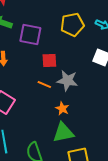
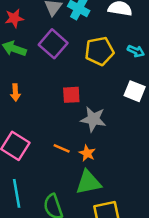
purple square: (30, 35) -> (53, 44), moved, turned 30
orange line: (44, 85) -> (62, 148), moved

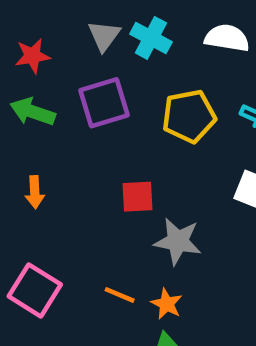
purple square: (53, 44) -> (104, 103), turned 32

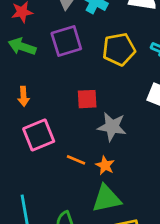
pink square: (35, 290) -> (39, 135), moved, turned 36

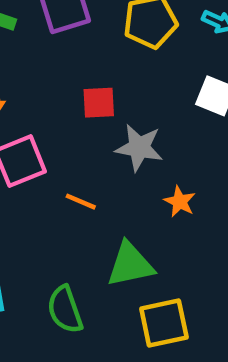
orange star: (105, 165) -> (180, 202), moved

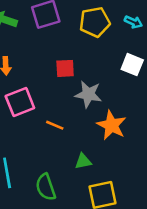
orange star: (180, 202) -> (112, 125), size x1.6
green triangle: (130, 265) -> (83, 161), size x0.6

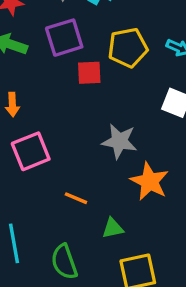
red square: (65, 68) -> (89, 73), moved
orange line: (55, 125) -> (76, 198), moved

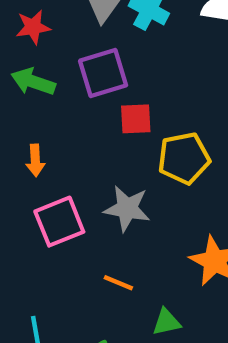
yellow pentagon: (128, 48) -> (184, 158), moved
gray star: (119, 141) -> (127, 208), moved

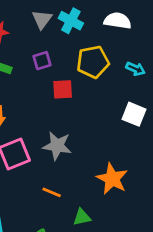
purple square: (103, 73) -> (42, 61), size x0.6
yellow pentagon: (184, 158) -> (93, 62), moved

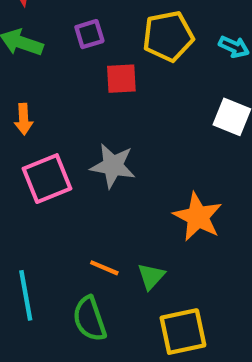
orange line: (52, 192) -> (104, 268), moved
green triangle: (82, 217) -> (151, 276), turned -36

